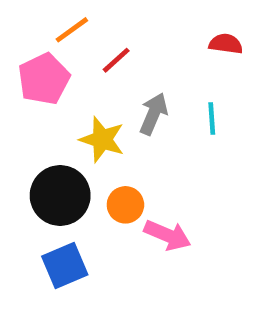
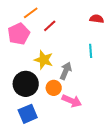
gray arrow: (153, 114) -> (66, 71), moved

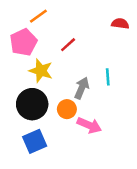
red line: (50, 26) -> (68, 45), moved
cyan line: (91, 51) -> (108, 77), moved
yellow star: (44, 60) -> (41, 71), moved

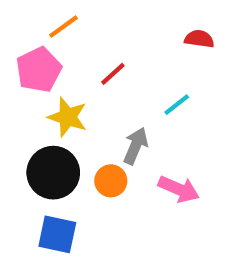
cyan line: (108, 77) -> (177, 105), moved, turned 56
pink arrow: (89, 125) -> (179, 189), moved
blue square: (35, 141) -> (57, 234), turned 35

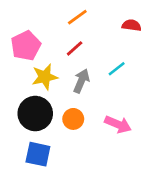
orange line: (63, 27) -> (77, 17), moved
yellow star: (68, 117) -> (45, 77), turned -30
gray arrow: (135, 146) -> (81, 81), moved

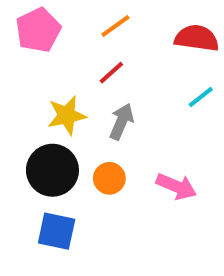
red semicircle: (132, 25) -> (197, 38), size x1.5
pink pentagon: (26, 46) -> (38, 30), moved
cyan line: (117, 69) -> (201, 97), moved

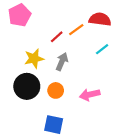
orange line: (115, 26) -> (76, 30), moved
pink arrow: (176, 186) -> (90, 95), turned 144
blue square: (57, 231) -> (54, 125), moved

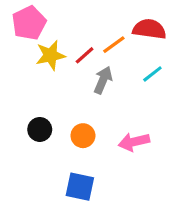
yellow star: (34, 59) -> (51, 55), moved
gray arrow: (62, 62) -> (103, 80), moved
black circle: (27, 86) -> (40, 129), size x0.6

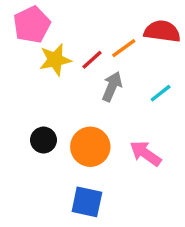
cyan line: (152, 74) -> (161, 93), moved
orange circle: (83, 136) -> (90, 147), size x1.5
pink arrow: (134, 142) -> (145, 153), turned 48

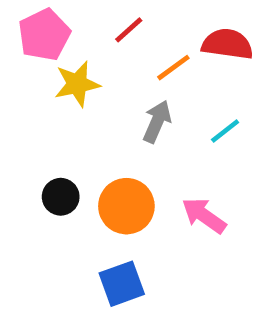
red line: (92, 60) -> (129, 30), moved
blue square: (87, 202) -> (122, 284), turned -32

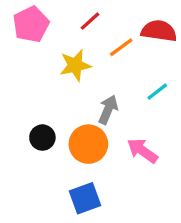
yellow star: (77, 84) -> (75, 65), moved
gray arrow: (157, 122) -> (108, 110), moved

